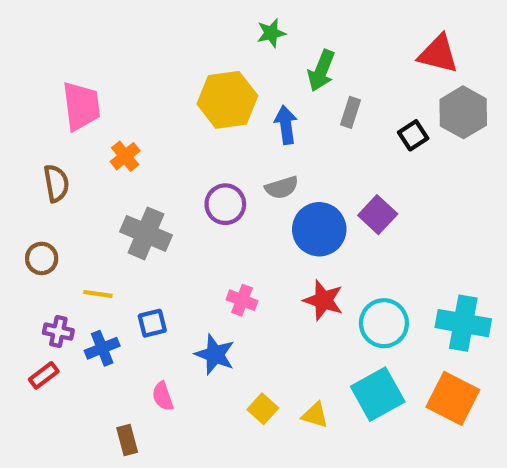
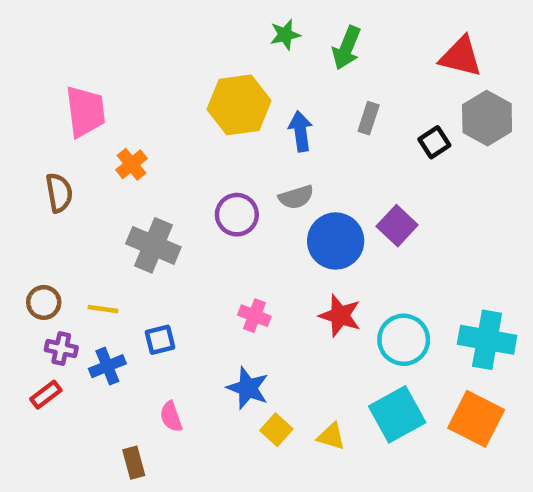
green arrow: (321, 71) -> (347, 48), moved
brown circle: (42, 258) -> (44, 302), moved
blue star: (215, 354) -> (248, 388), moved

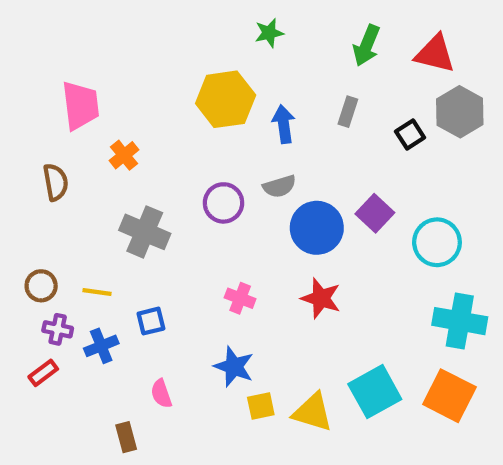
green arrow: (347, 48) -> (367, 45), moved
cyan circle: (404, 340) -> (437, 242), moved
yellow square: (276, 430) -> (261, 406), turned 36
yellow triangle: (331, 436) -> (313, 412), size x1.5

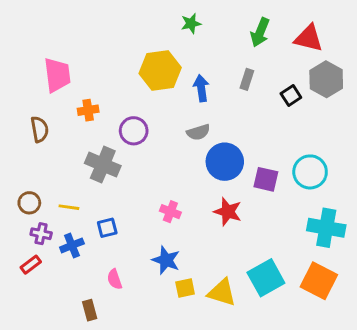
orange cross: (124, 155) -> (88, 110), turned 30
purple circle: (223, 203) -> (134, 131), moved
purple square: (375, 213) -> (266, 179), moved, turned -30

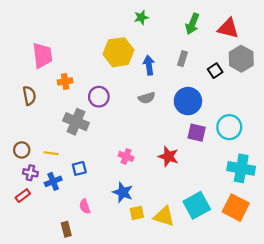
blue circle: (225, 162) -> (188, 101), moved

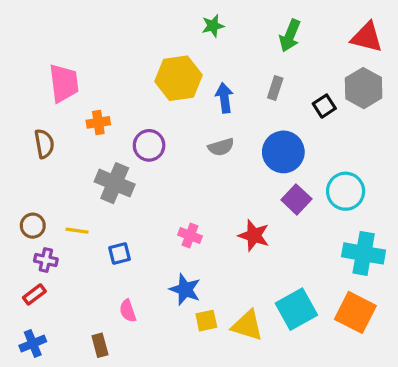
red triangle: (228, 28) -> (367, 37), moved
purple square: (197, 133) -> (296, 199), turned 30
blue cross: (53, 181) -> (33, 344), moved

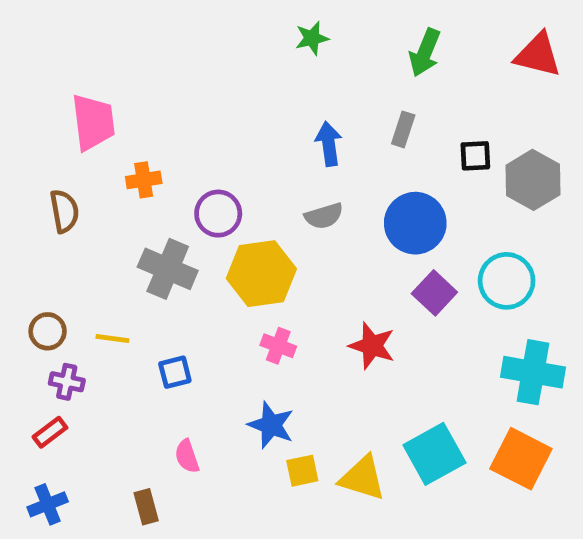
yellow hexagon: (179, 78) -> (261, 274), moved
gray hexagon: (364, 88) -> (533, 180), moved
black square: (324, 106) -> (475, 156), turned 30

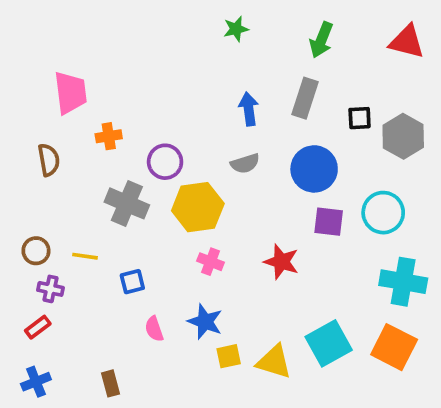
gray rectangle: (403, 129) -> (305, 98), size x1.5
purple square: (434, 293) -> (329, 222), turned -36
pink semicircle: (187, 456) -> (154, 329), moved

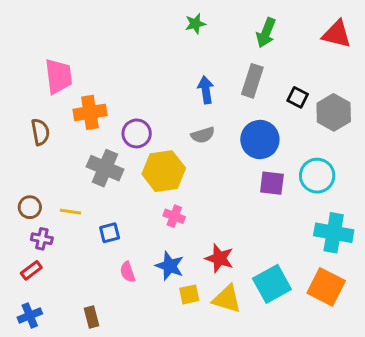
black square: (360, 118) -> (298, 97), turned 30
orange cross: (109, 136) -> (90, 112), size x1.5
red star: (281, 262) -> (219, 258), moved

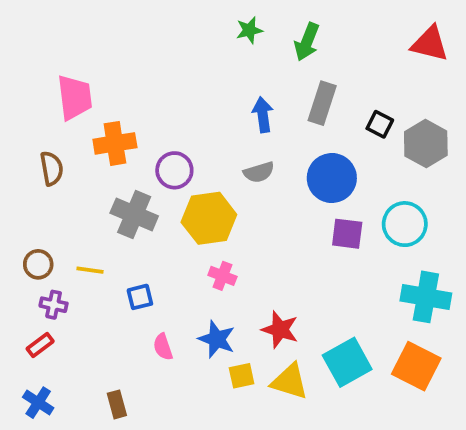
green arrow: (266, 33) -> (307, 42), moved
blue cross: (30, 315) -> (38, 403), turned -35

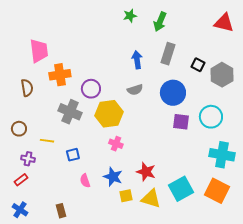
brown circle: (38, 264) -> (19, 129), moved

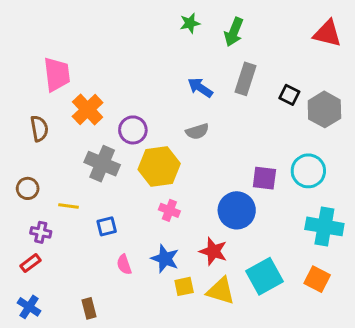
blue arrow: (137, 60) -> (200, 88), turned -48
orange cross: (60, 75) -> (88, 109), turned -35
blue circle: (173, 93) -> (237, 210), moved
orange square: (217, 191) -> (317, 279), size x0.7

